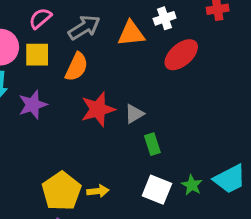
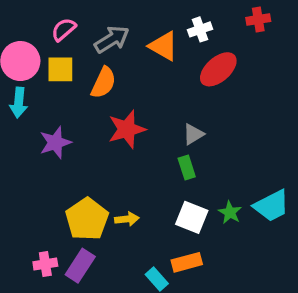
orange triangle: (131, 33) -> (163, 46), turned 36
purple star: (33, 105) -> (55, 143), moved
gray triangle: (134, 114) -> (193, 134), moved

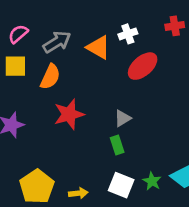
yellow arrow: (127, 219) -> (78, 193), moved

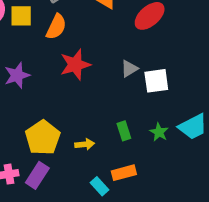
green rectangle: (117, 145) -> (124, 131), moved
white square: (121, 185) -> (156, 81), moved, turned -30

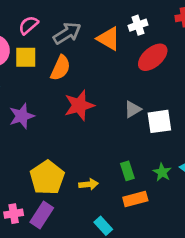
orange rectangle: (124, 173) -> (135, 199), moved

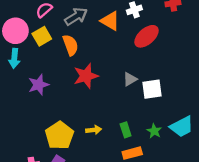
yellow square: (26, 57) -> (42, 36), turned -30
orange semicircle: (60, 68) -> (70, 45), turned -45
yellow arrow: (89, 184) -> (94, 130), moved

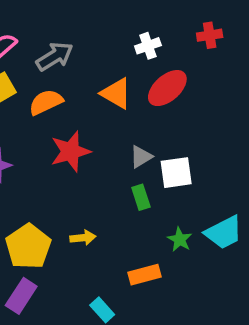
orange triangle: (110, 21) -> (116, 93), moved
orange semicircle: (70, 45) -> (46, 102), turned -95
green rectangle: (126, 130) -> (141, 197), moved

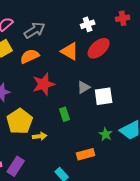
green rectangle: (141, 197) -> (65, 114), moved
yellow arrow: (83, 238) -> (40, 136), moved
yellow pentagon: (28, 247) -> (20, 121), moved

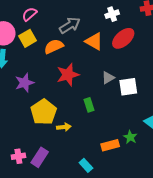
gray arrow: (35, 30) -> (70, 25), moved
green star: (106, 134) -> (130, 137), moved

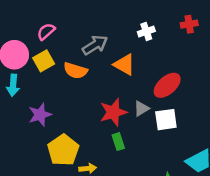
red ellipse: (123, 38) -> (167, 85), moved
orange semicircle: (54, 46) -> (75, 71), turned -138
red star: (68, 75) -> (113, 112), moved

